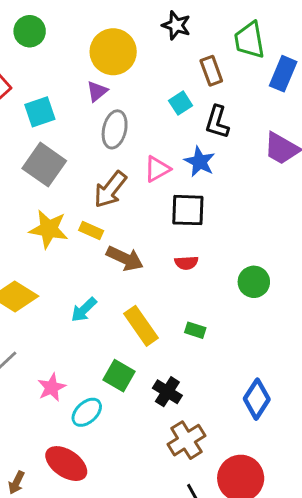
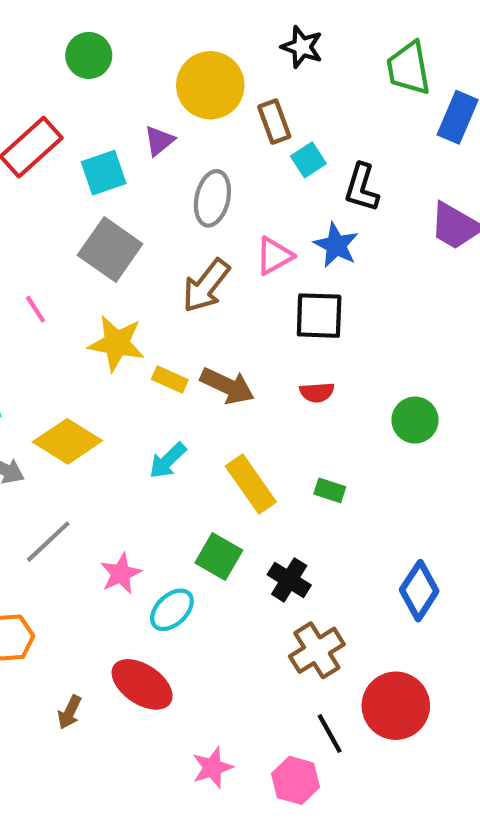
brown rectangle: (211, 71) -> (274, 122), moved
purple triangle: (97, 91) -> (159, 141), moved
yellow rectangle: (91, 231) -> (170, 380), moved

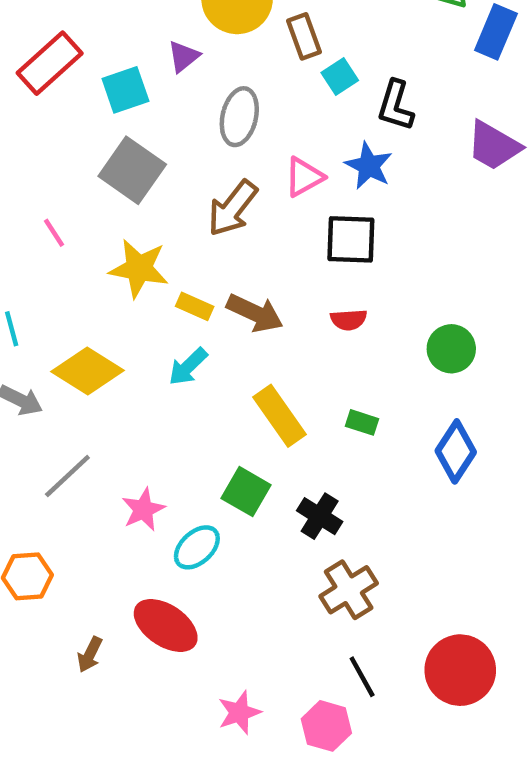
cyan arrow: (168, 461) -> (188, 367), moved
blue diamond: (419, 591) -> (456, 451), moved
red circle: (396, 706) -> (460, 670), moved

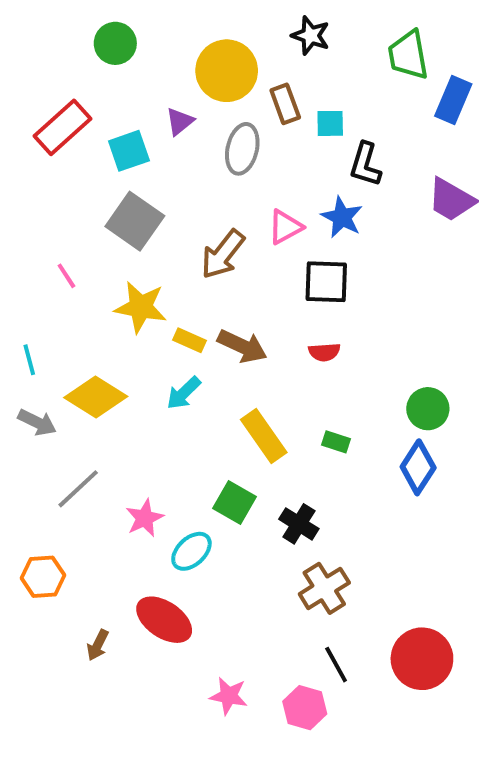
cyan square: (340, 77) -> (330, 123), moved, turned 32
gray ellipse: (239, 117) -> (242, 149), moved
green circle: (451, 349) -> (428, 409), moved
pink star: (239, 713) -> (229, 696), turned 30

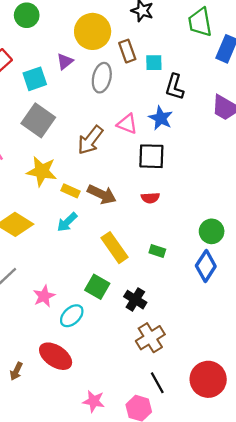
pink triangle: (285, 227) -> (127, 124), turned 50

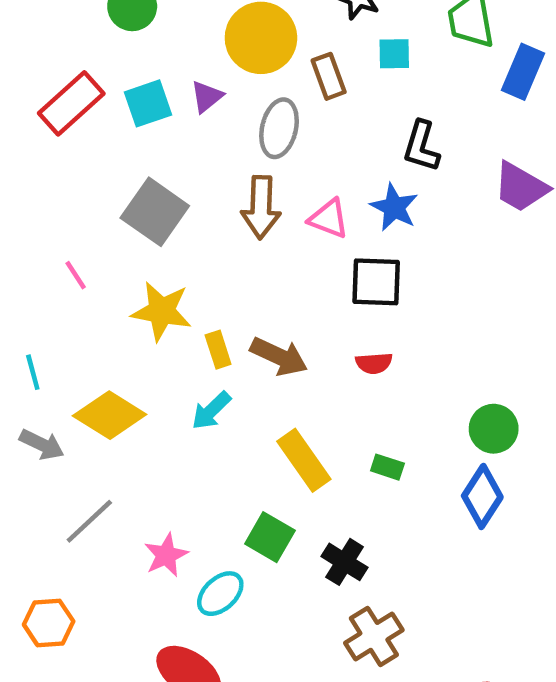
cyan square: (154, 63) -> (394, 54), moved
cyan square: (35, 79) -> (148, 103), moved
brown arrow: (90, 140) -> (261, 207), moved, turned -36
yellow rectangle: (71, 191) -> (218, 350), turned 48

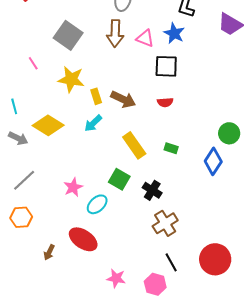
green circle: (494, 429) -> (229, 133), moved
gray line: (89, 521) -> (24, 180), moved

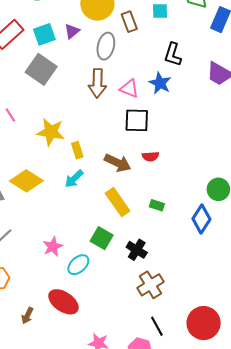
gray square: (68, 35) -> (41, 69), moved
black square: (166, 66) -> (137, 120), moved
brown arrow: (123, 99) -> (118, 163), moved

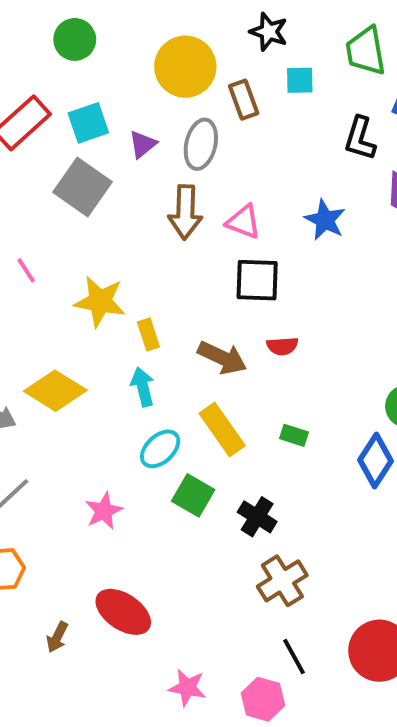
purple triangle: (72, 31) -> (143, 144), moved
black L-shape: (173, 55) -> (360, 138), moved
blue star: (160, 83) -> (325, 220), moved
cyan arrow: (74, 179) -> (143, 387), turned 120
cyan ellipse: (78, 265) -> (160, 449), moved

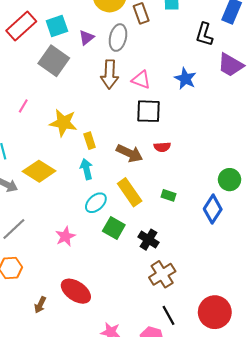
pink line: (26, 270) -> (23, 106), turned 64

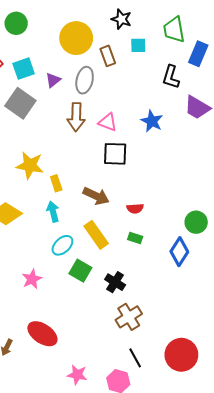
red semicircle: (162, 147) -> (135, 208), moved

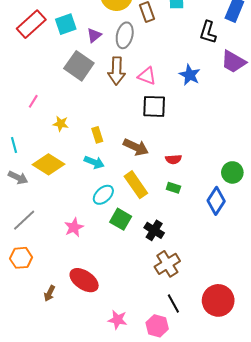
gray square: (20, 103) -> (79, 66), moved
yellow star: (30, 165) -> (61, 124), moved, size x0.6
cyan arrow: (53, 212) -> (94, 162), turned 126

